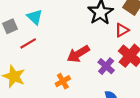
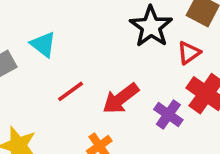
red line: (28, 43) -> (71, 91), moved

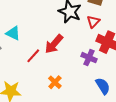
red arrow: (121, 99) -> (54, 44), moved

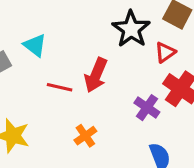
red arrow: (54, 44) -> (96, 75), turned -30
red line: (33, 56) -> (60, 87), turned 49

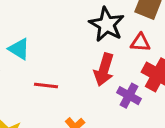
red triangle: (165, 52) -> (140, 43), turned 45
red arrow: (96, 75) -> (104, 70), moved

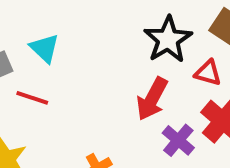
red line: (46, 85) -> (32, 98), moved

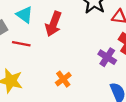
red arrow: (152, 99) -> (53, 24), moved

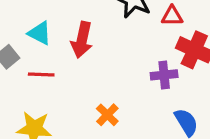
purple cross: (107, 57) -> (164, 75), turned -30

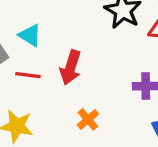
red arrow: (82, 40) -> (71, 68), moved

